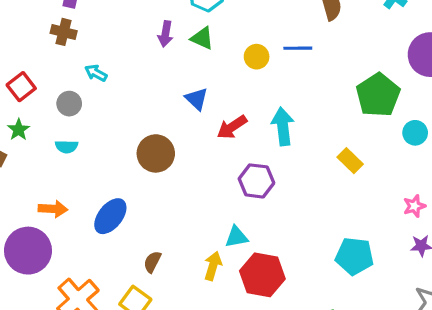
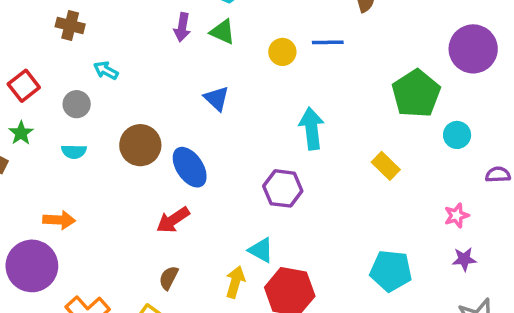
red arrow: (232, 127) -> (173, 220), moved
brown circle: (156, 153) -> (140, 145), moved
blue ellipse: (110, 216) -> (190, 167), moved, turned -72
cyan triangle: (236, 237) -> (261, 250), turned 40

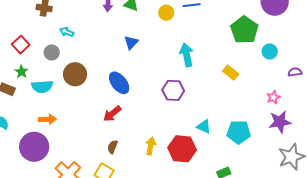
blue triangle: (217, 98) -> (131, 42), turned 35
brown circle: (140, 145) -> (75, 74), moved
cyan semicircle: (74, 151) -> (42, 87), moved, size x1.5
cyan triangle: (261, 250) -> (204, 126), moved
purple star: (464, 259) -> (280, 122), size x1.6

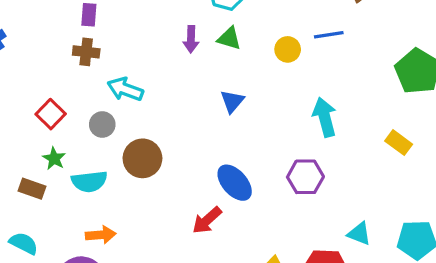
cyan arrow: (67, 32) -> (125, 89), size x1.5
blue ellipse: (119, 83) -> (235, 183), moved

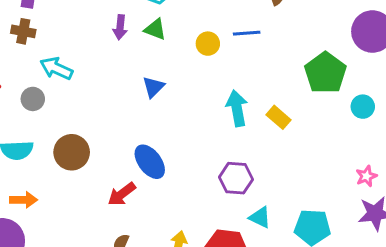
yellow rectangle: (399, 143) -> (279, 117), moved
brown circle: (142, 158) -> (72, 152), moved
purple hexagon: (305, 177) -> (236, 178), moved

